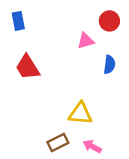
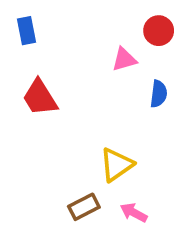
yellow triangle: (80, 113) -> (116, 165), turned -40

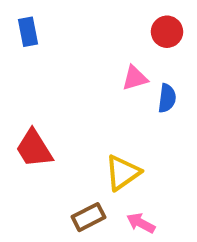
pink triangle: (124, 59) -> (135, 78), moved
red trapezoid: (40, 98) -> (34, 149), moved

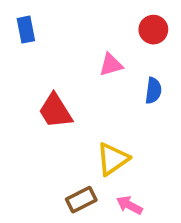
pink triangle: (135, 78) -> (111, 65), moved
red trapezoid: (34, 149) -> (55, 111), moved

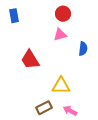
red circle: (153, 30) -> (63, 14), moved
yellow triangle: (113, 159) -> (61, 86), turned 36

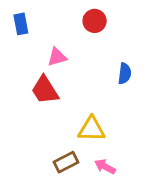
pink triangle: (60, 35) -> (57, 57), moved

